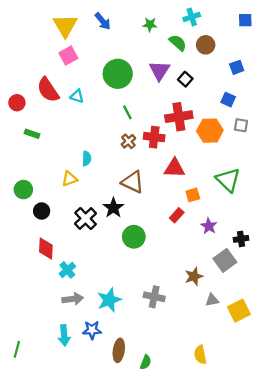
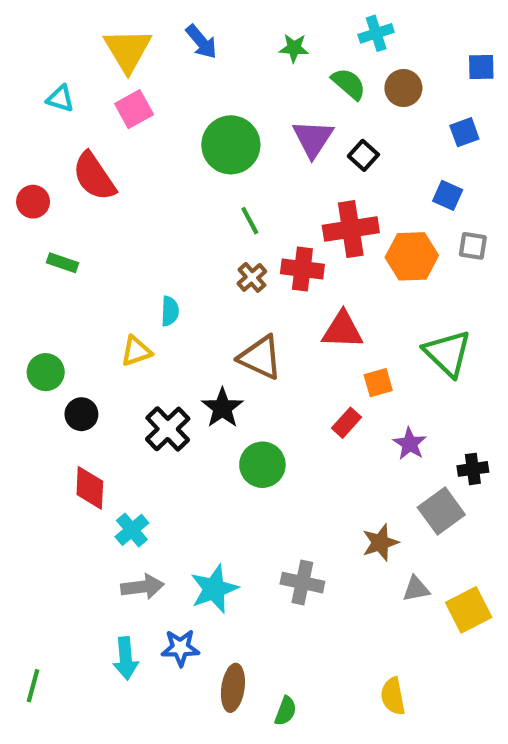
blue square: (245, 20) -> (481, 67), moved
cyan triangle: (77, 96) -> (60, 99), moved

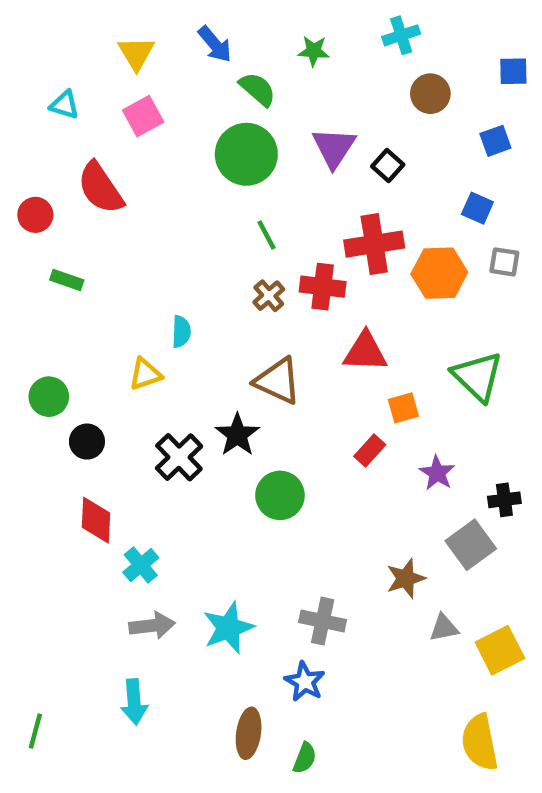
yellow triangle: (128, 50) -> (136, 53), size x0.7
green semicircle: (349, 84) -> (258, 89), moved
blue star: (180, 648) -> (305, 682), moved, turned 30
yellow semicircle: (393, 696) -> (480, 742), moved, size x1.4

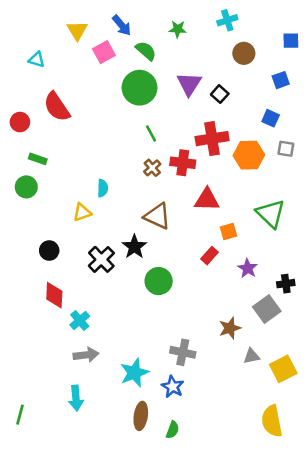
pink square: (143, 116) -> (104, 52), moved
green circle: (49, 397) -> (26, 187), moved
cyan star: (228, 628) -> (134, 373), moved

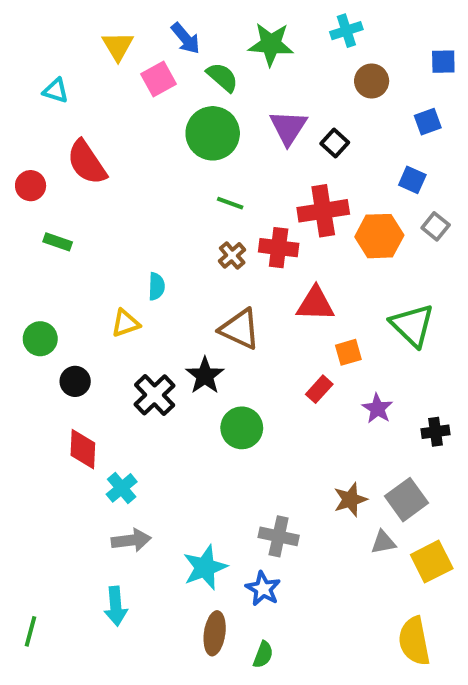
green star: (178, 29) -> (271, 44), size x1.6
green line: (151, 133) -> (230, 203), turned -42
gray square: (286, 149) -> (436, 226), turned 30
green circle: (26, 187) -> (40, 339), moved
gray square: (267, 309) -> (406, 500), moved

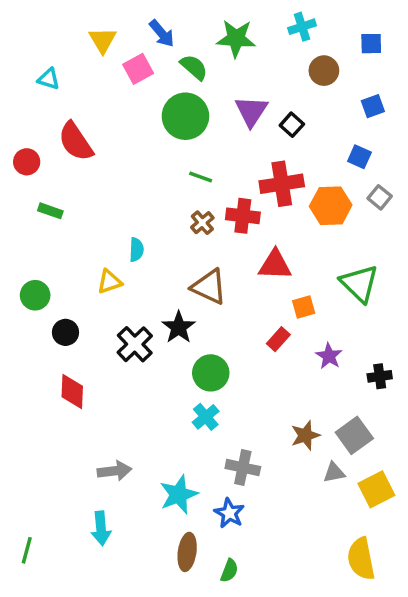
blue square: (443, 62) -> (371, 44), moved
cyan cross: (122, 488) -> (206, 417), moved

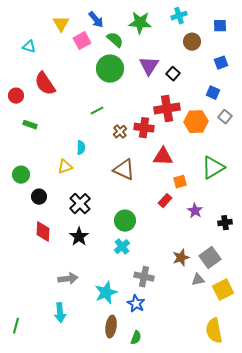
green line: (201, 177) -> (97, 111), moved, turned -48
green triangle: (359, 283) -> (213, 168), turned 45
black star: (179, 327) -> (79, 237), moved

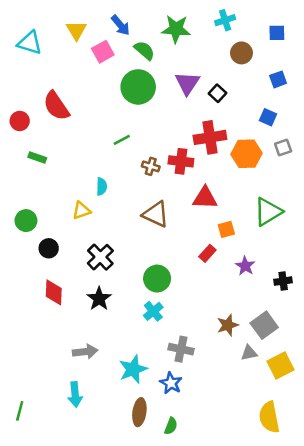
cyan triangle: (29, 47) -> (30, 43), moved, size x1.5
gray square: (225, 117) -> (283, 147), turned 32
brown cross: (120, 132) -> (151, 166), turned -32

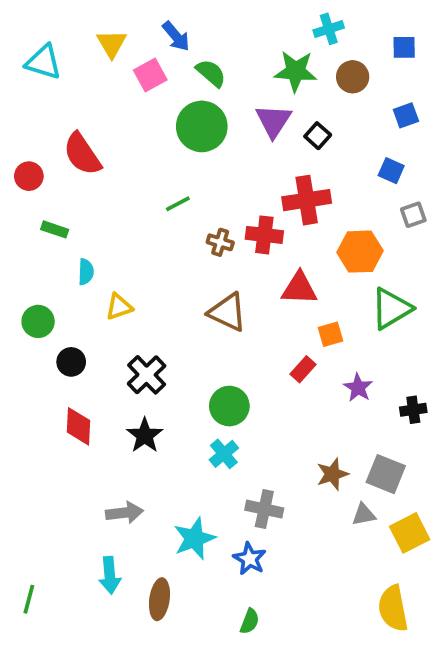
green star: (176, 29) -> (296, 71), moved
orange hexagon: (247, 154) -> (360, 252), moved
cyan semicircle: (102, 187) -> (86, 272), moved
gray square: (264, 325) -> (386, 474), turned -32
brown ellipse: (139, 412) -> (159, 599), moved

